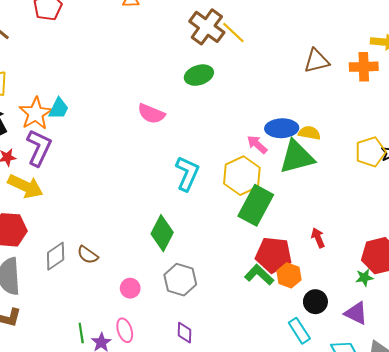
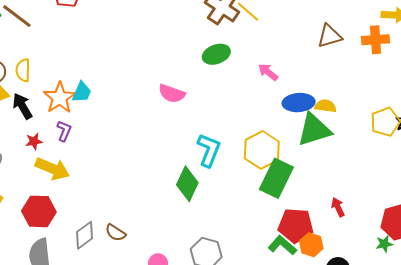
pink arrow: (257, 144) -> (268, 72), moved
purple L-shape: (39, 148) -> (64, 131), size x0.6
green diamond: (162, 233) -> (187, 184), moved

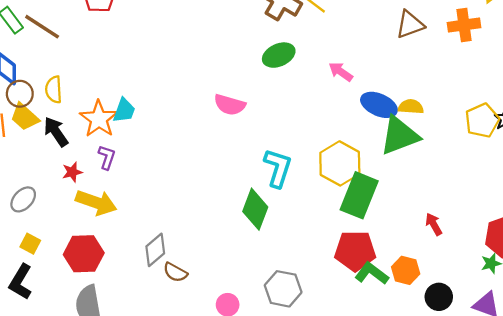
blue ellipse: (299, 103) -> (379, 105), turned 32
red pentagon: (296, 225) -> (355, 251), moved
gray diamond: (84, 235) -> (155, 250), moved

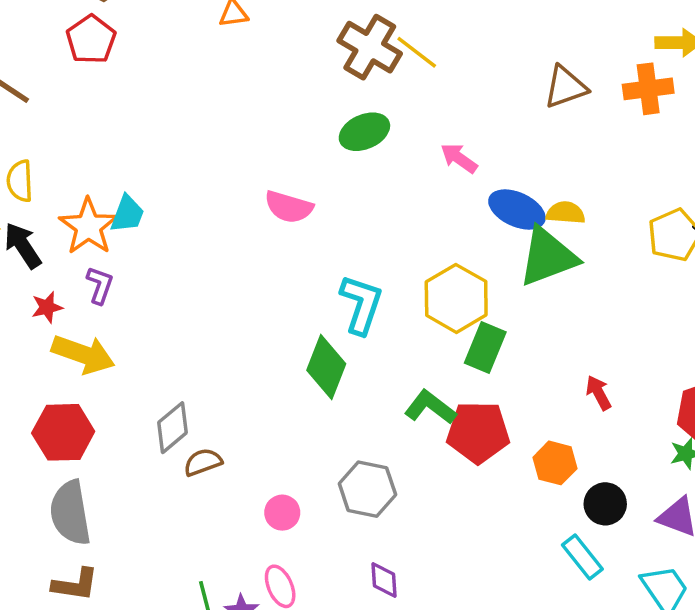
green rectangle: (359, 195) -> (485, 347), size x0.7
brown semicircle: (175, 272) -> (203, 462), turned 130
green L-shape: (372, 273) -> (430, 407), moved

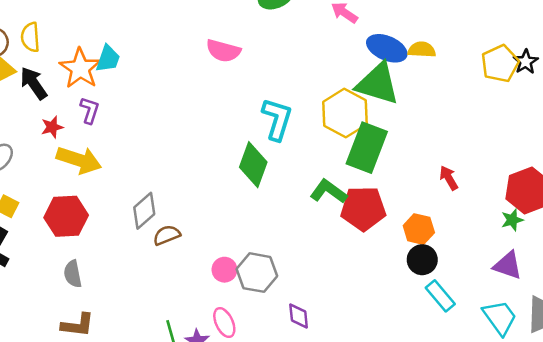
green triangle: (548, 257) -> (378, 84), moved, turned 39
green rectangle: (485, 347) -> (367, 148), size x1.4
gray hexagon: (367, 489) -> (257, 273), moved
black circle: (605, 504) -> (422, 260), moved
gray semicircle: (70, 513) -> (73, 274), size x0.6

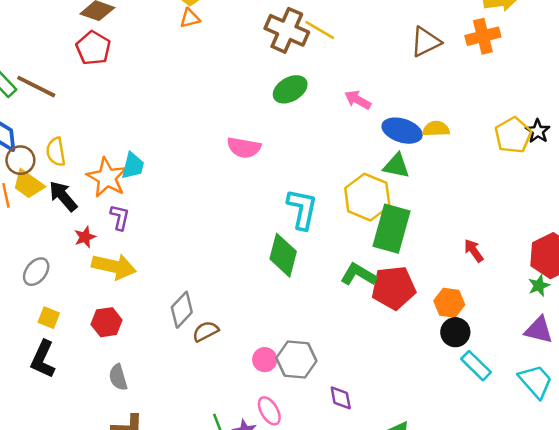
green triangle: (378, 84) -> (396, 166), size x0.6
red hexagon: (66, 216) -> (107, 322), size x0.7

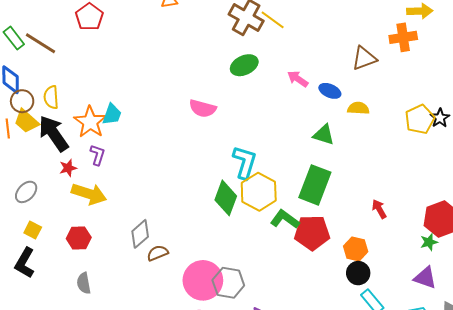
brown triangle: (426, 42) -> (364, 58), moved
blue ellipse: (402, 131) -> (330, 91), moved, size x0.7
black arrow: (63, 196) -> (54, 133), size x1.4
yellow hexagon: (367, 197) -> (259, 192), moved
pink circle: (265, 360) -> (203, 280), size x2.0

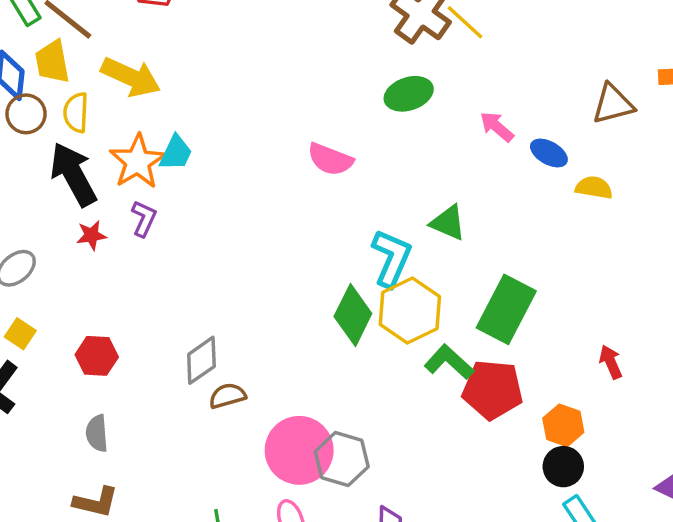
yellow trapezoid: (26, 121) -> (52, 62), moved, turned 32
green triangle: (324, 135) -> (448, 223), moved
yellow arrow: (89, 194) -> (131, 77), moved

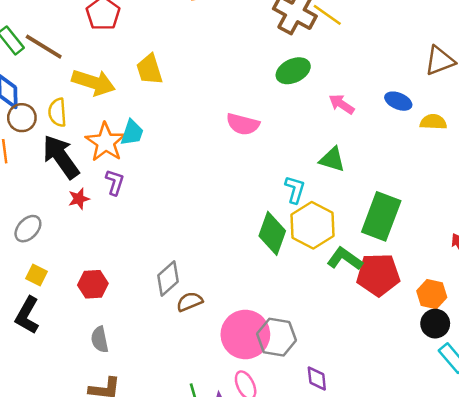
yellow trapezoid: (52, 62) -> (149, 69), moved
pink arrow: (497, 127) -> (342, 104), moved
cyan L-shape: (391, 258) -> (295, 190), size x0.7

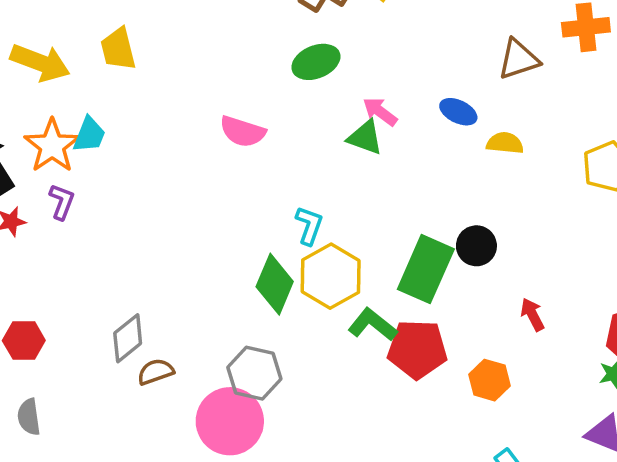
green triangle: (332, 159) -> (365, 137), moved
black circle: (435, 324) -> (476, 246), moved
gray hexagon: (277, 337) -> (254, 373), moved

